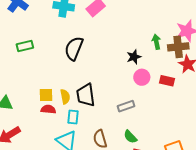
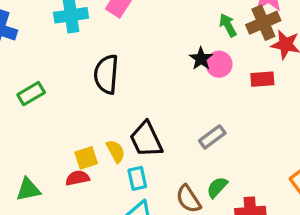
pink circle: (142, 77) -> (219, 64), moved
red semicircle: (48, 109) -> (77, 178), moved
green semicircle: (130, 137) -> (217, 187), moved, turned 104

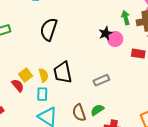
yellow square: (86, 158) -> (25, 75), turned -32
red semicircle: (77, 178) -> (18, 85), turned 48
cyan rectangle: (137, 178) -> (42, 94), moved

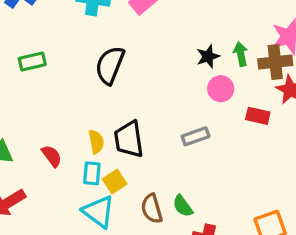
black star: (106, 33) -> (208, 56), moved
yellow square: (25, 75) -> (115, 182), moved
gray rectangle: (101, 80) -> (196, 136), moved
green semicircle: (97, 110) -> (183, 206), turned -96

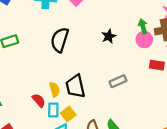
black star: (208, 56) -> (109, 36), moved
pink circle: (221, 89) -> (144, 39), moved
red semicircle: (52, 156) -> (39, 100), moved

